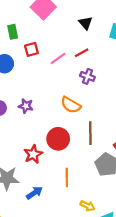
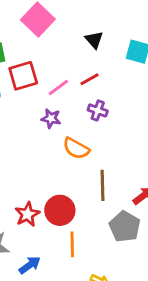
red square: (31, 49) -> (23, 76), size x1.5
purple star: (26, 106) -> (51, 118), moved
red circle: (58, 139) -> (60, 210), moved

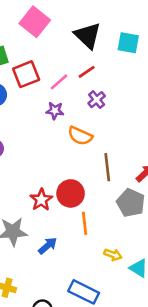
black triangle: (94, 40) -> (88, 36), size x1.6
purple cross: (98, 110) -> (97, 100), turned 36

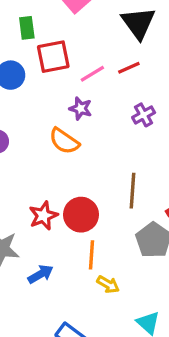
purple cross: (97, 100) -> (144, 115), moved
orange semicircle: (80, 136) -> (64, 141), moved
yellow arrow: (113, 255) -> (108, 284), moved

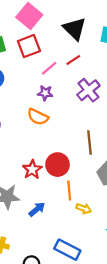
red square: (53, 57) -> (29, 46), moved
purple cross: (144, 115) -> (88, 90), size x1.5

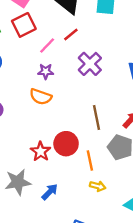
orange line: (69, 191) -> (90, 161), moved

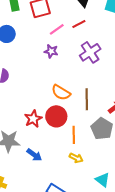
orange semicircle: (41, 97) -> (61, 93), moved
blue arrow: (50, 192) -> (34, 155), turned 70

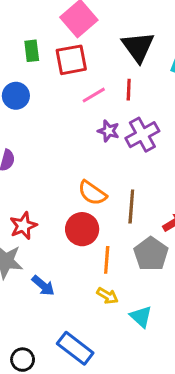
red line: (79, 24) -> (129, 90), turned -64
purple star: (51, 51) -> (109, 131), moved
red star: (33, 119) -> (23, 226), moved
cyan triangle: (103, 180) -> (141, 317), moved

